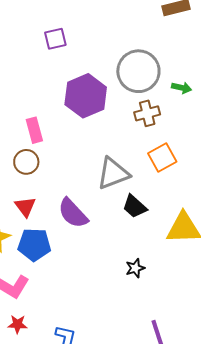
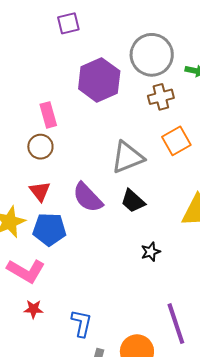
black trapezoid: (135, 206) -> (133, 201), moved

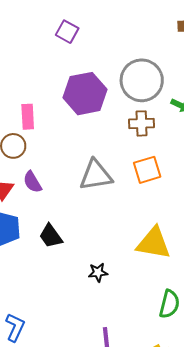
purple square: (68, 23) -> (67, 32), turned 30
purple semicircle: (88, 197) -> (32, 182), moved, size x0.7
black trapezoid: (133, 201) -> (51, 236), moved

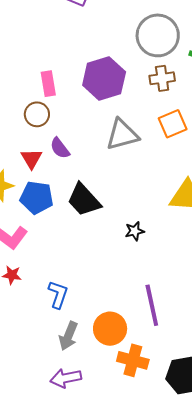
purple hexagon: (85, 94) -> (104, 79), moved
black trapezoid: (51, 236) -> (84, 200), size x1.4

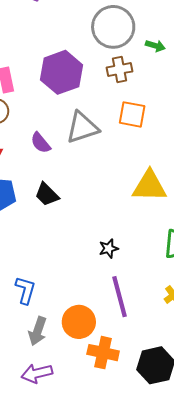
orange square: (173, 124) -> (132, 114), turned 36
purple semicircle: (60, 148) -> (41, 143), moved
black trapezoid: (84, 200) -> (47, 194), size x0.7
black star: (135, 231) -> (109, 249), moved

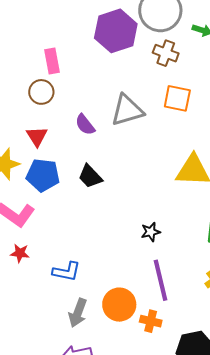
brown cross: (120, 69) -> (166, 53), turned 30
purple hexagon: (62, 72) -> (116, 31), moved
blue L-shape: (25, 290) -> (67, 272), turned 84
orange cross: (103, 353) -> (151, 321), moved, size x0.7

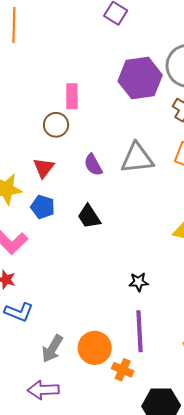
blue pentagon: (43, 175) -> (43, 207), size x0.7
blue L-shape: (67, 272) -> (19, 312), moved

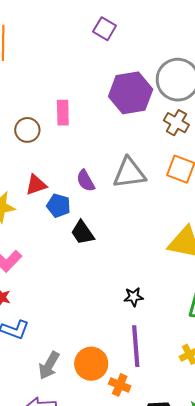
brown circle: (56, 125) -> (27, 130), moved
red triangle: (44, 168) -> (36, 185), turned 35
blue pentagon: (43, 207) -> (59, 206), moved

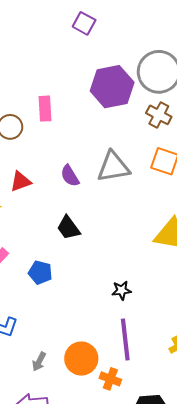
blue pentagon: (59, 206) -> (40, 272), moved
gray arrow: (49, 365) -> (39, 362), size x0.7

